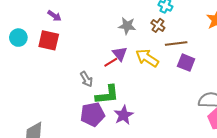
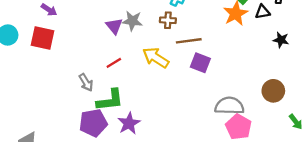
brown cross: (158, 25) -> (168, 20), turned -32
purple triangle: (120, 54) -> (114, 26), moved

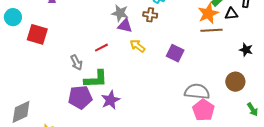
purple triangle: (114, 26) -> (125, 26), moved, turned -42
red square: (43, 38) -> (37, 34), moved
black star: (281, 40) -> (246, 50), moved
brown line: (189, 41) -> (211, 30), moved
yellow arrow: (156, 58) -> (137, 46), size x0.7

